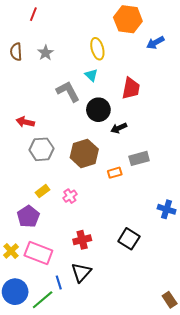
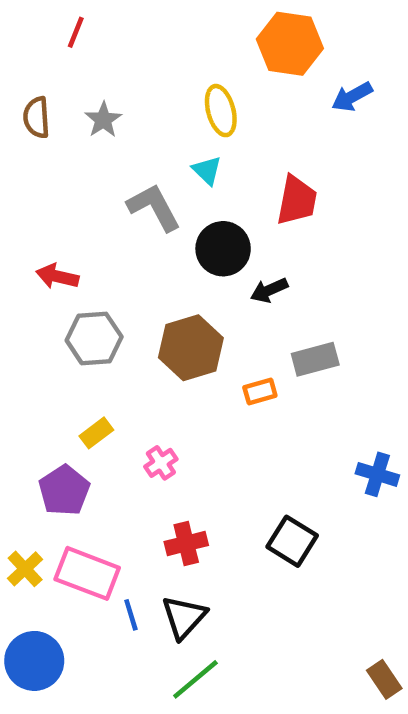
pink cross: (70, 196) -> (161, 463), moved
blue line: (59, 282) -> (131, 615), moved
green line: (43, 300) -> (195, 679), moved

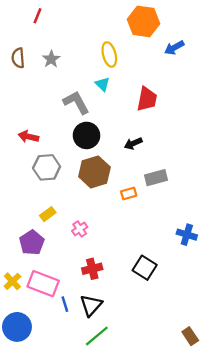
black circle: (223, 249) -> (87, 135), moved

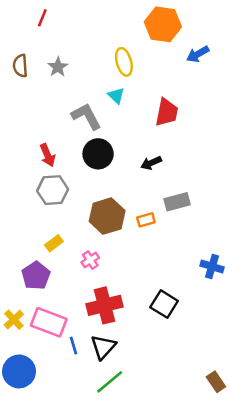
red arrow: (28, 137) -> (48, 155), moved, turned -126
brown hexagon: (94, 172) -> (107, 216), moved
red cross: (92, 269) -> (105, 305), size x1.5

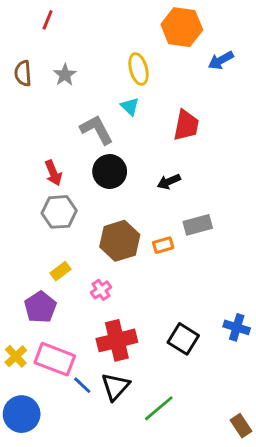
blue cross: (212, 267) -> (237, 327), moved
blue line: (73, 346) -> (82, 385), turned -30
green line: (110, 382) -> (159, 408), moved

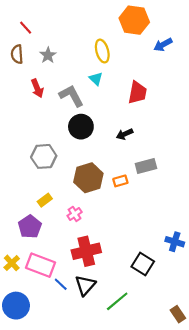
red line: (48, 20) -> (26, 28), moved, turned -64
red arrow: (53, 173) -> (37, 88), moved
black square: (183, 339) -> (143, 264), moved

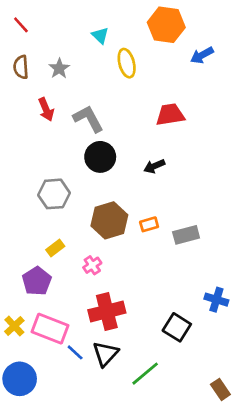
red line: (26, 28) -> (21, 25), moved
cyan triangle: (96, 79) -> (100, 35), moved
red trapezoid: (137, 93) -> (170, 115), turned -110
gray rectangle: (146, 166) -> (186, 235), moved

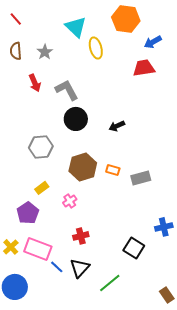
cyan triangle: (100, 35) -> (76, 27), size x1.6
red trapezoid: (170, 115) -> (144, 68), moved
orange rectangle: (149, 224) -> (113, 170), turned 32
blue cross: (216, 300) -> (164, 227), turned -30
red cross: (107, 311) -> (81, 236), size x0.6

